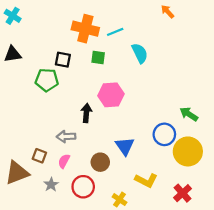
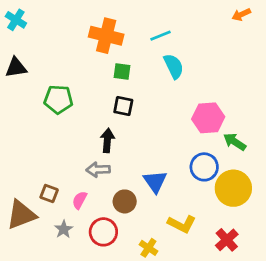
orange arrow: (168, 12) -> (241, 14), moved, turned -72
cyan line: (115, 32) -> (160, 36), moved
black square: (63, 60) -> (123, 106), moved
pink hexagon: (111, 95) -> (208, 118), moved
gray arrow: (66, 137) -> (98, 170), moved

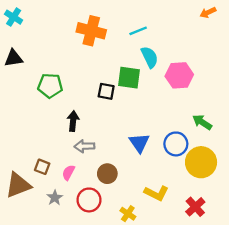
green square: (122, 71) -> (129, 78), moved, size x1.5
pink hexagon: (208, 118) -> (179, 75), moved
black arrow: (107, 140) -> (73, 121), moved
blue triangle: (155, 182) -> (139, 143), moved

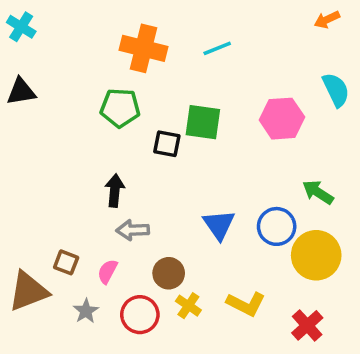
cyan semicircle: (150, 57) -> (336, 90), moved
green pentagon: (50, 86) -> (120, 108), moved
yellow cross: (128, 214) -> (188, 306), moved

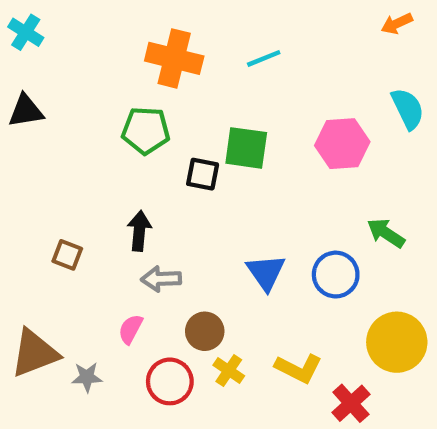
yellow circle: (316, 255) -> (397, 342), moved
brown square: (66, 262) -> (67, 255), moved
gray star: (86, 311) -> (87, 377), moved, turned 30
red cross: (307, 325) -> (351, 403), moved

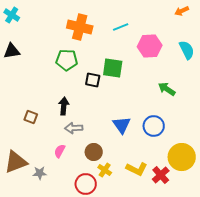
pink hexagon: (342, 144) -> (150, 46), moved
green arrow: (386, 233) -> (167, 89), moved
red circle: (170, 381) -> (86, 184), moved
red cross: (351, 403) -> (161, 175), moved

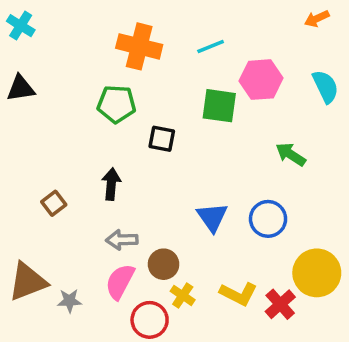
green square: (113, 68) -> (219, 106), moved
brown square: (31, 117) -> (54, 203), turned 32
gray arrow: (74, 128) -> (122, 240), moved
pink semicircle: (60, 151) -> (120, 282), moved, size x1.5

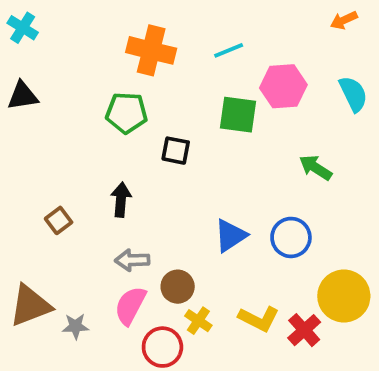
blue triangle: (212, 217) -> (230, 236), turned 32

